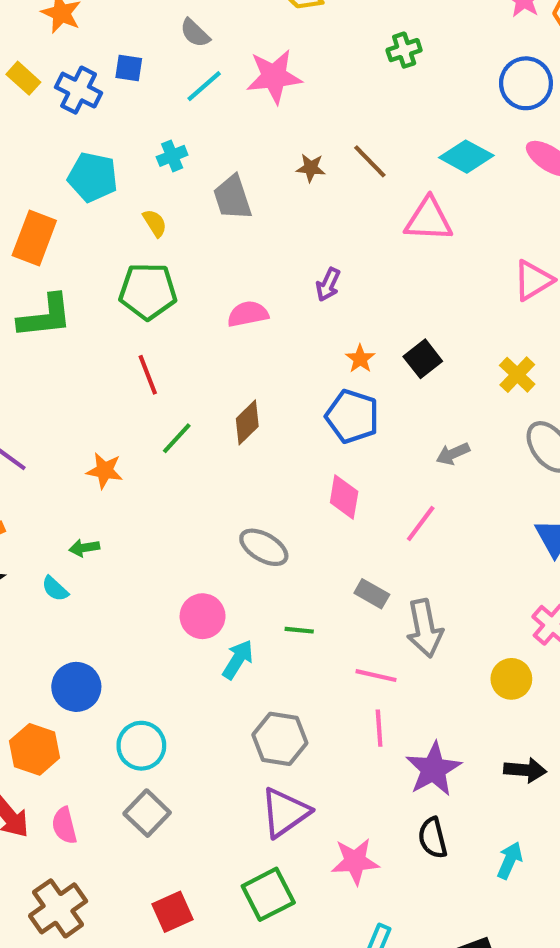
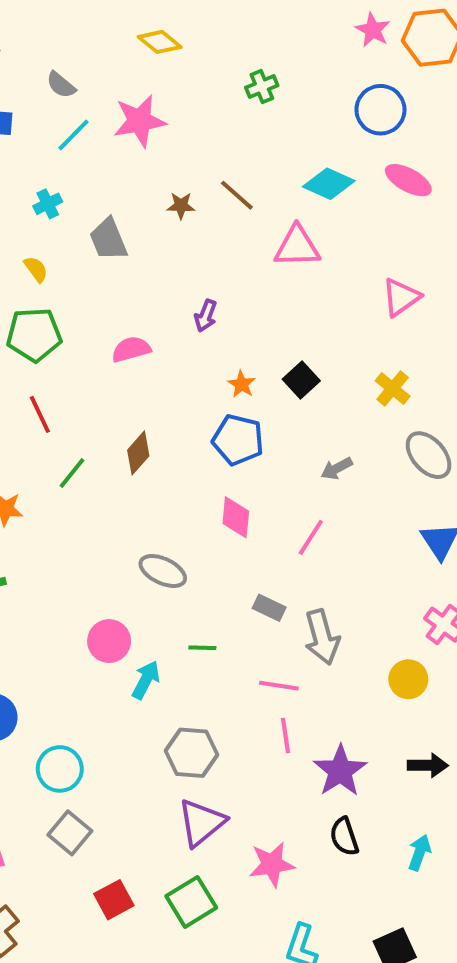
red square: (173, 912) -> (114, 900), moved

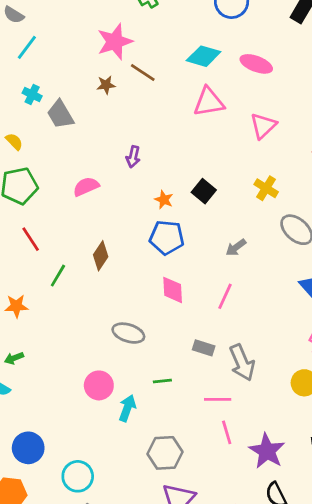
pink star: (140, 121) -> (115, 42), moved
pink ellipse: (408, 180) -> (256, 64), moved
cyan cross: (48, 204) -> (32, 95), moved, turned -30
pink triangle: (297, 247) -> (209, 102), moved

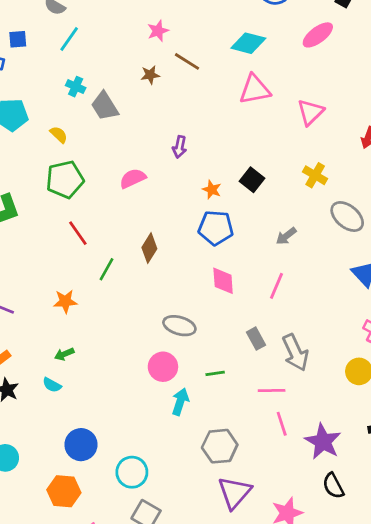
pink star: (115, 42) -> (158, 31), size x0.6
pink ellipse: (256, 64) -> (318, 35), moved, turned -56
gray rectangle: (204, 348) -> (256, 339), turned 45
pink circle: (99, 385) -> (163, 367), moved

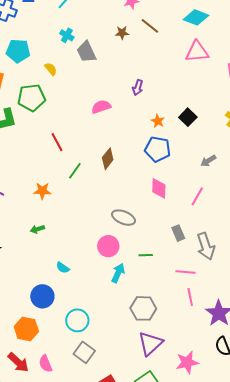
green pentagon: (65, 179) -> (32, 98), moved
cyan semicircle: (52, 385) -> (63, 268), moved

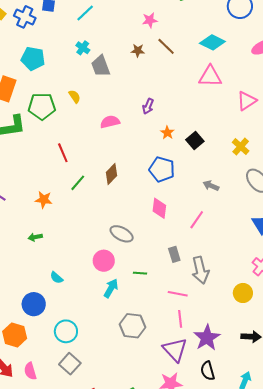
yellow semicircle: (51, 69) -> (75, 96), moved
orange star: (158, 121) -> (167, 133), moved
gray arrow: (208, 161) -> (211, 186), turned 49
purple triangle: (150, 343) -> (175, 350), moved, turned -36

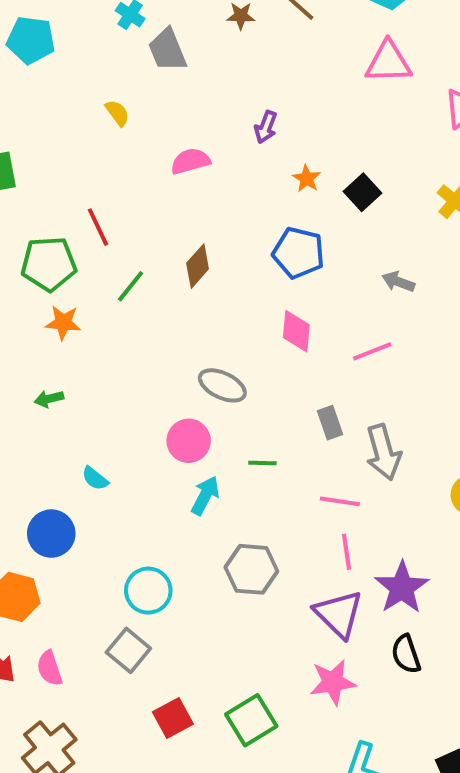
green pentagon: (42, 106) -> (49, 264), moved
pink line: (197, 220) -> (372, 351), turned 36
cyan circle: (66, 331) -> (148, 591), moved

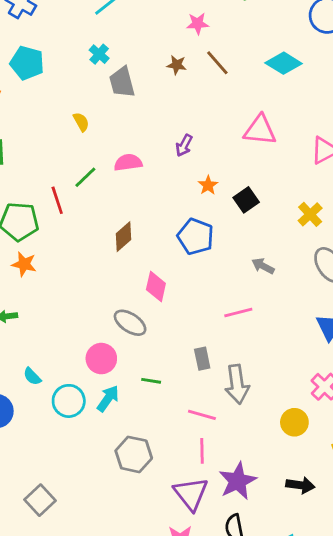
pink triangle: (388, 62) -> (260, 130), moved
green line: (131, 286) -> (85, 177), moved
pink diamond: (296, 331) -> (156, 286), moved
cyan circle: (148, 591) -> (69, 401), moved

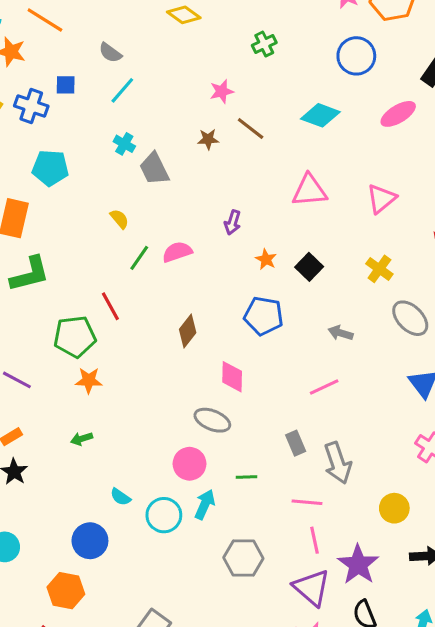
green line: (85, 177) -> (139, 258), moved
yellow circle: (294, 422) -> (394, 508), moved

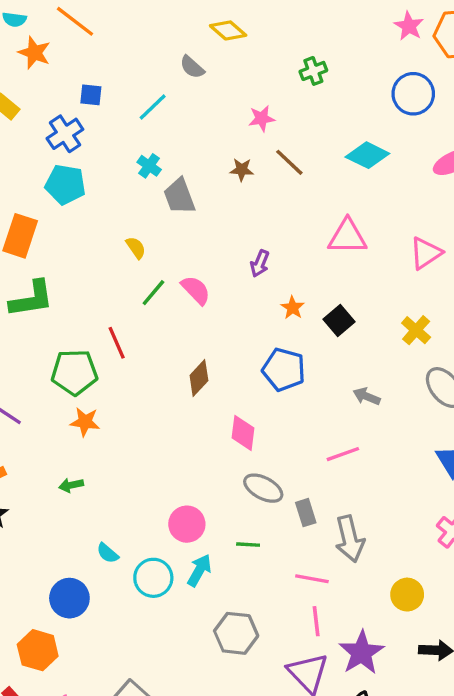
gray semicircle: (110, 53) -> (192, 67), moved
blue cross: (31, 106) -> (65, 134), moved, turned 32
pink semicircle: (177, 252) -> (196, 290), turned 60
gray ellipse: (212, 420) -> (263, 488), moved

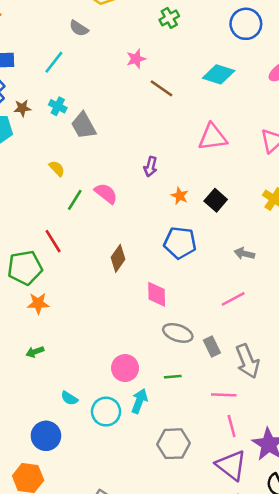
brown star: (242, 170) -> (22, 108), moved

